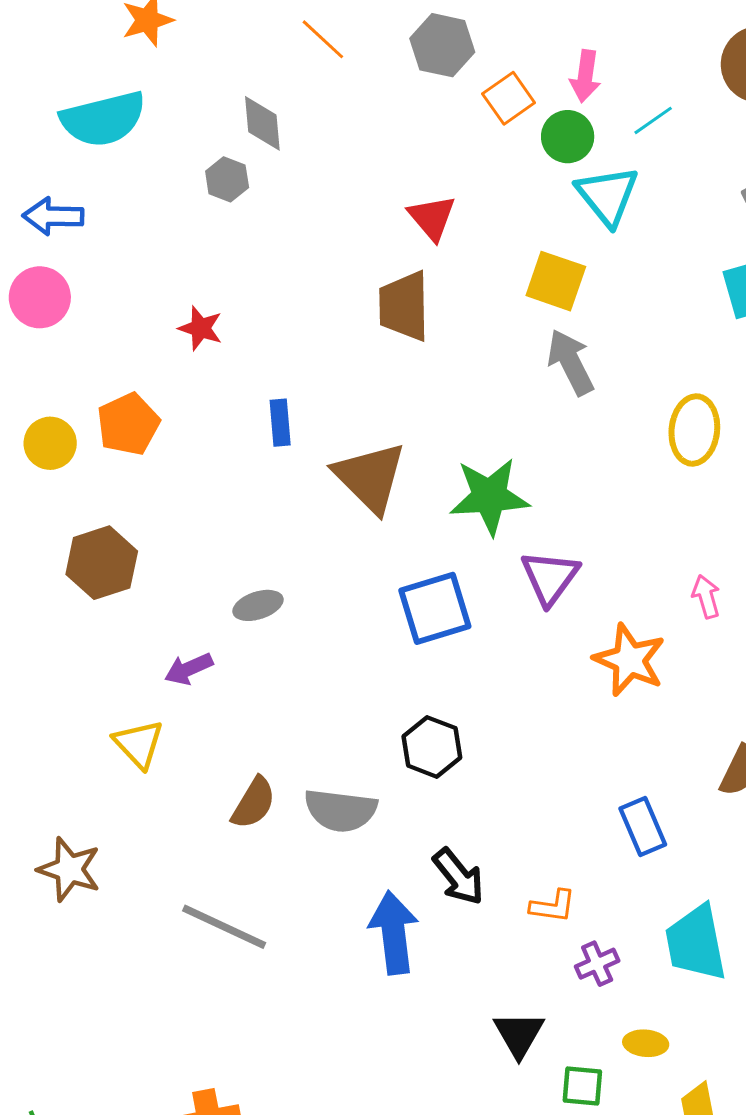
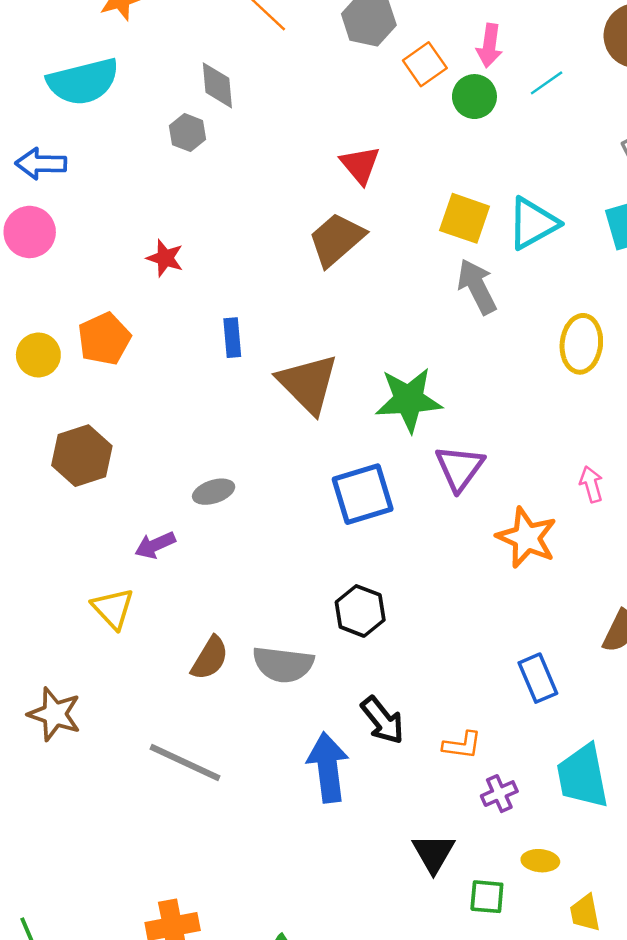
cyan triangle: (607, 196) -> (533, 223), moved, turned 40
brown trapezoid: (404, 306) -> (337, 239), turned 50

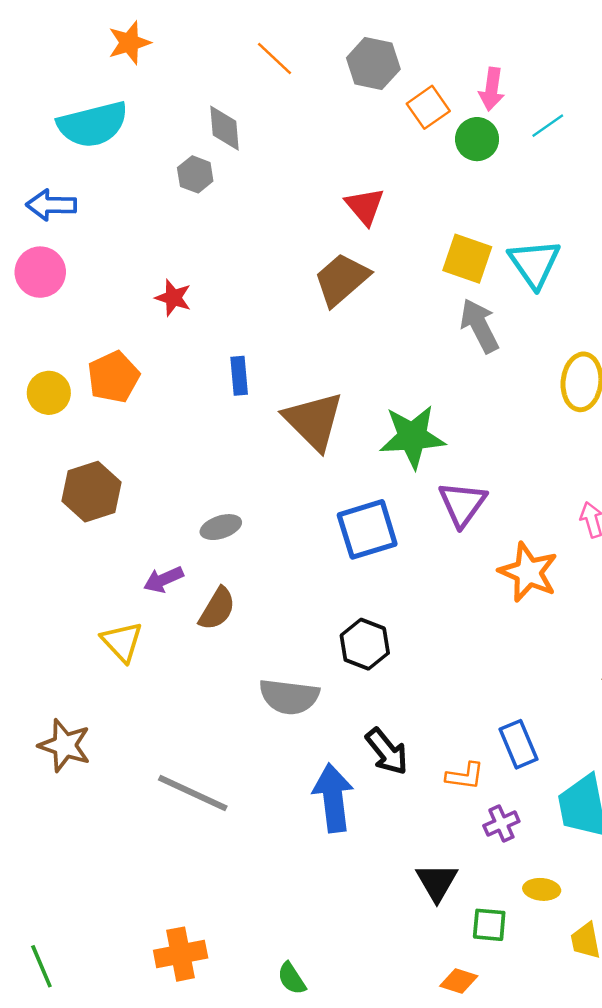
cyan triangle: (533, 223) -> (534, 264), turned -36
brown semicircle: (210, 658) -> (217, 609), moved
blue rectangle: (538, 678) -> (519, 744), moved

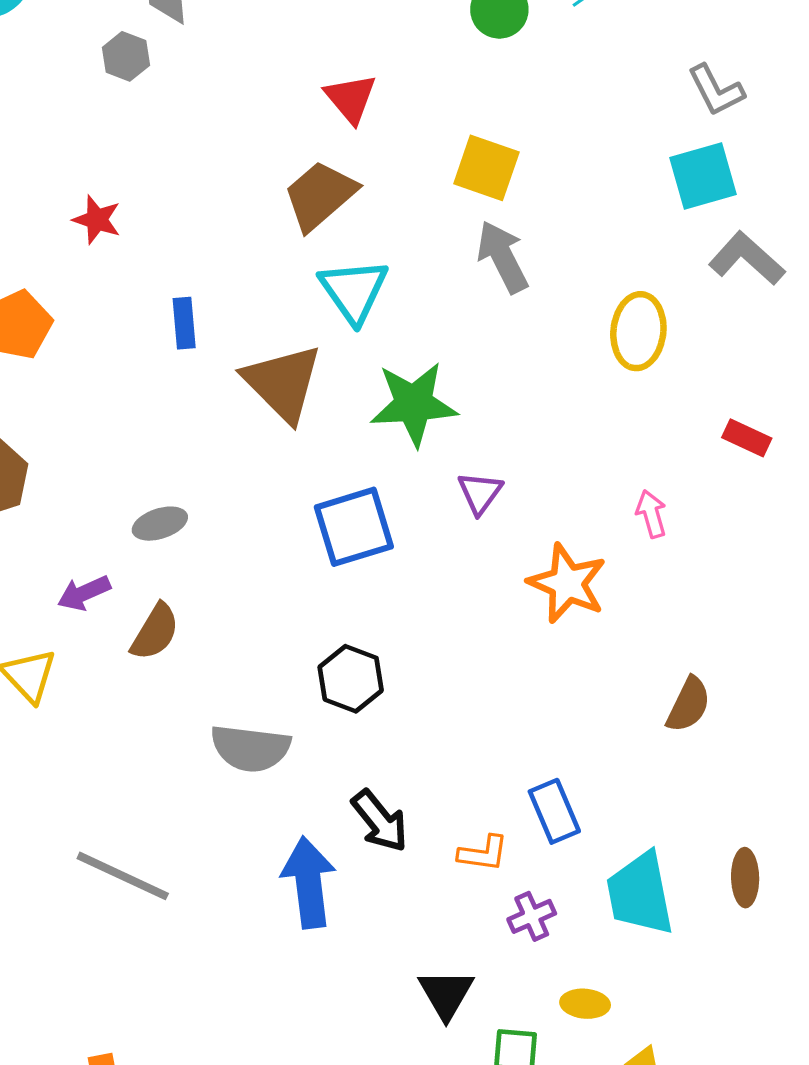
cyan triangle: (534, 264) -> (354, 291), moved
purple triangle: (462, 504) -> (480, 493), size x0.7

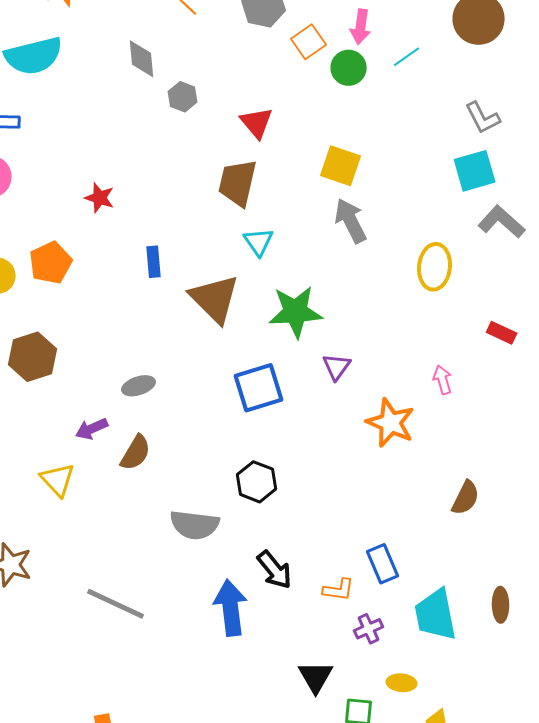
gray hexagon: (126, 56) -> (183, 97), moved
brown trapezoid: (320, 195) -> (238, 183), turned -36
cyan triangle: (354, 291) -> (259, 242), size x0.7

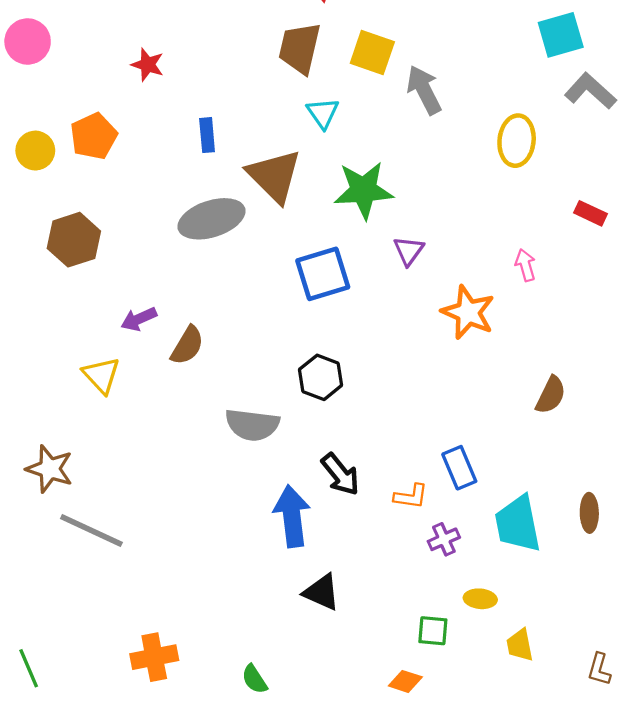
yellow square: (341, 166) -> (372, 52), moved
gray ellipse: (139, 386) -> (212, 219), moved, size x1.8
gray line: (116, 604) -> (91, 530), moved
black triangle: (316, 677) -> (322, 592), moved, turned -36

